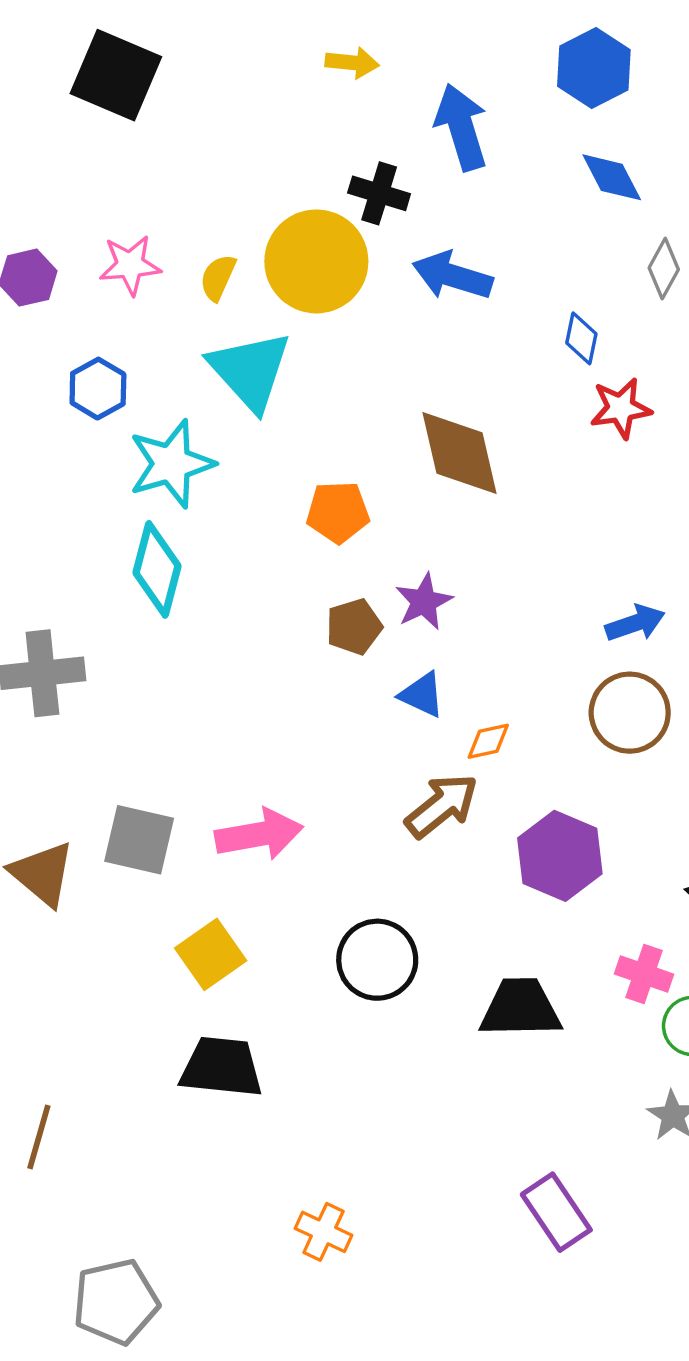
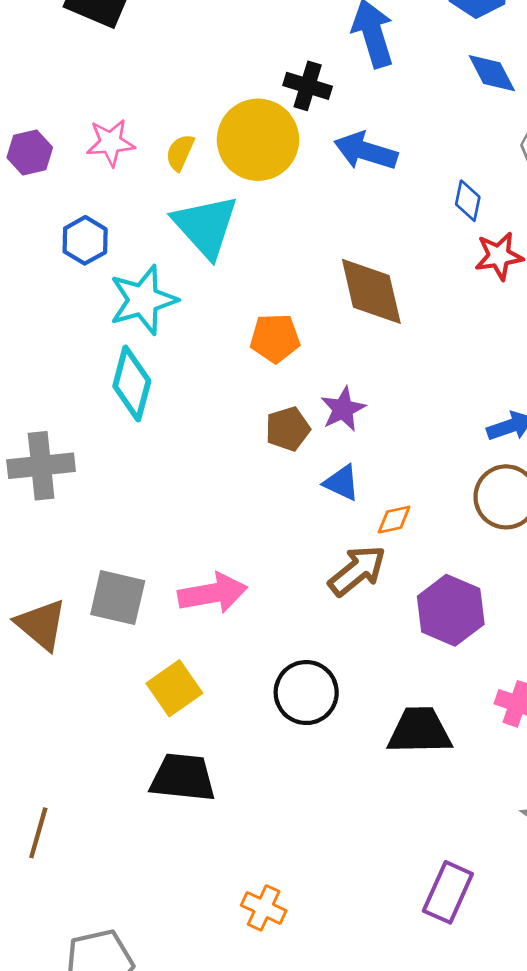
purple rectangle: (556, 1212) -> (448, 892), turned 58

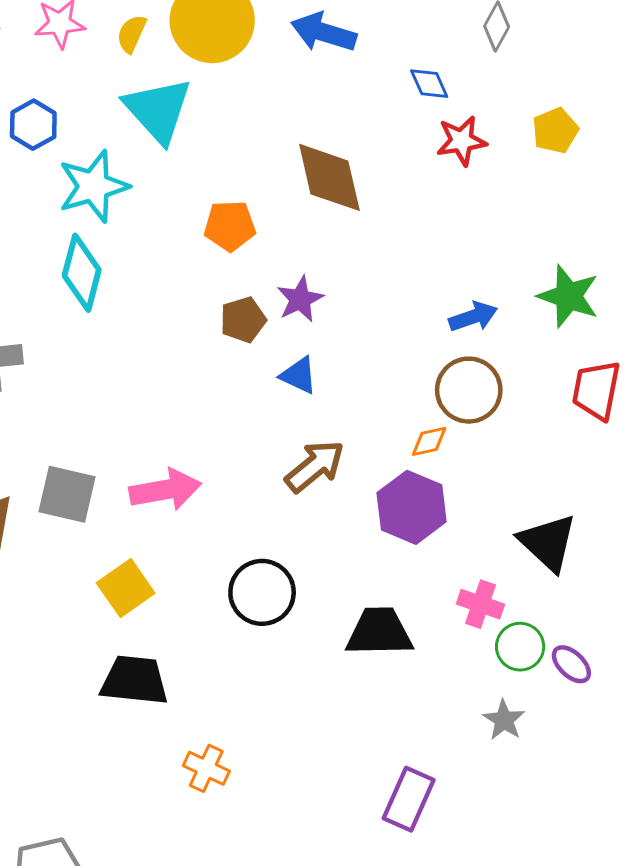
blue diamond: (468, 201) -> (429, 84), turned -36
orange diamond: (394, 520) -> (429, 441), moved
orange cross: (264, 908) -> (206, 768), moved

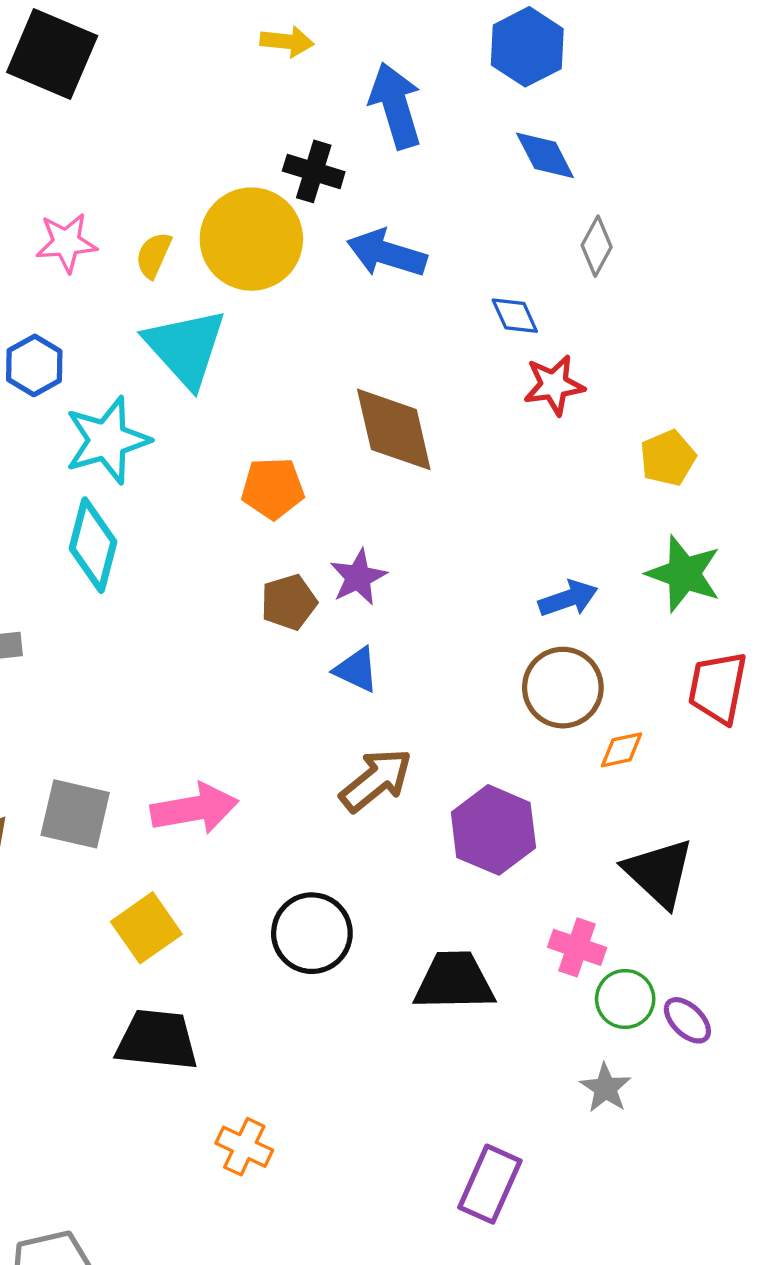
yellow pentagon: (555, 131) -> (668, 458), moved
orange diamond: (429, 441) -> (622, 750), moved

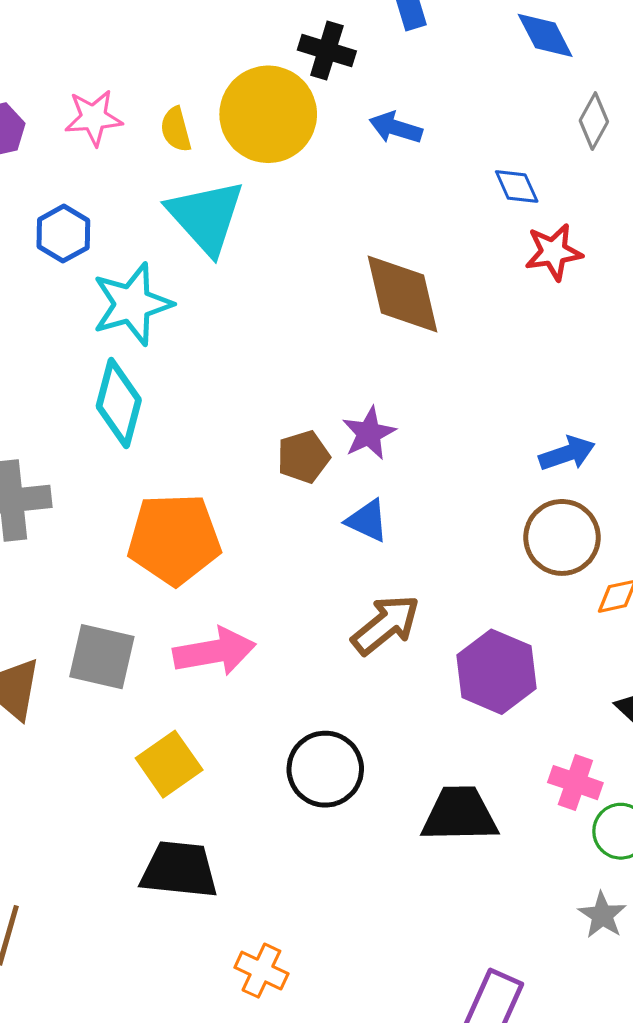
blue arrow: (387, 253) -> (396, 128), size x0.7
yellow semicircle: (154, 255) -> (176, 129), turned -39
orange pentagon: (273, 488) -> (174, 539), moved, size x1.6

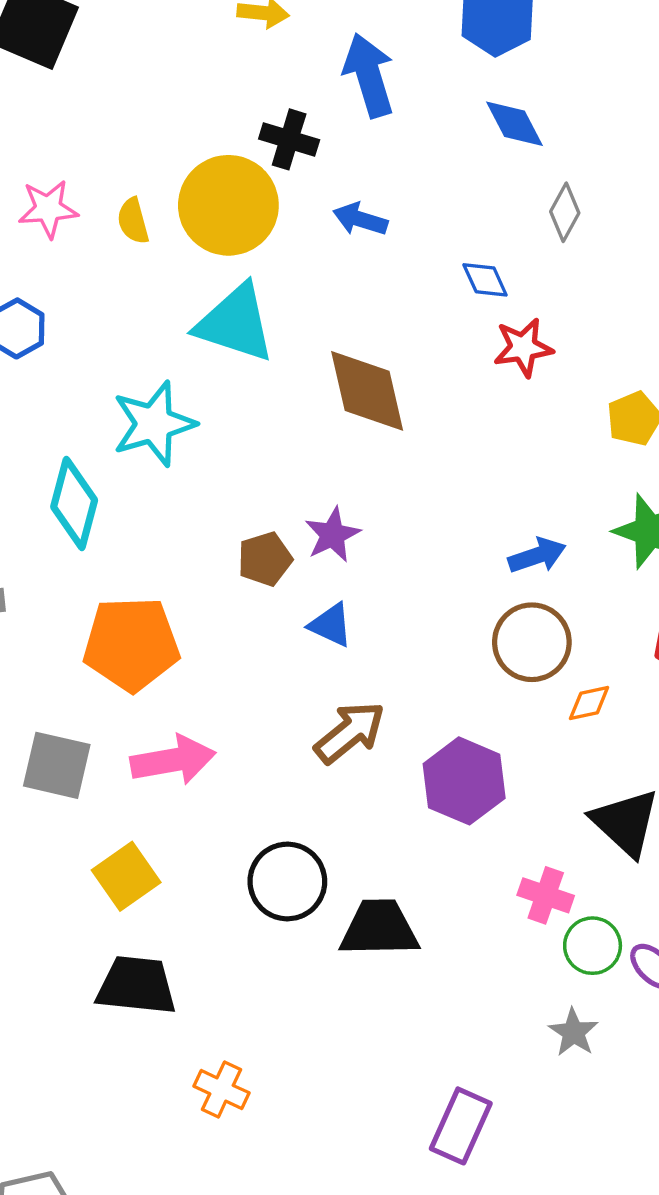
cyan triangle: (206, 217) -> (235, 323), moved, turned -30
cyan star: (132, 304) -> (154, 424), moved
black trapezoid: (460, 814) -> (379, 928), moved

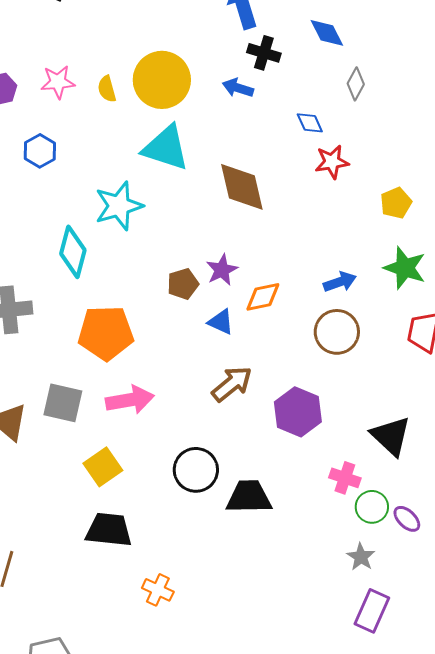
black cross: (289, 139) -> (264, 53), moved
orange diamond: (589, 703) -> (263, 297), moved, size x1.4
purple rectangle: (461, 1126) -> (372, 611), moved

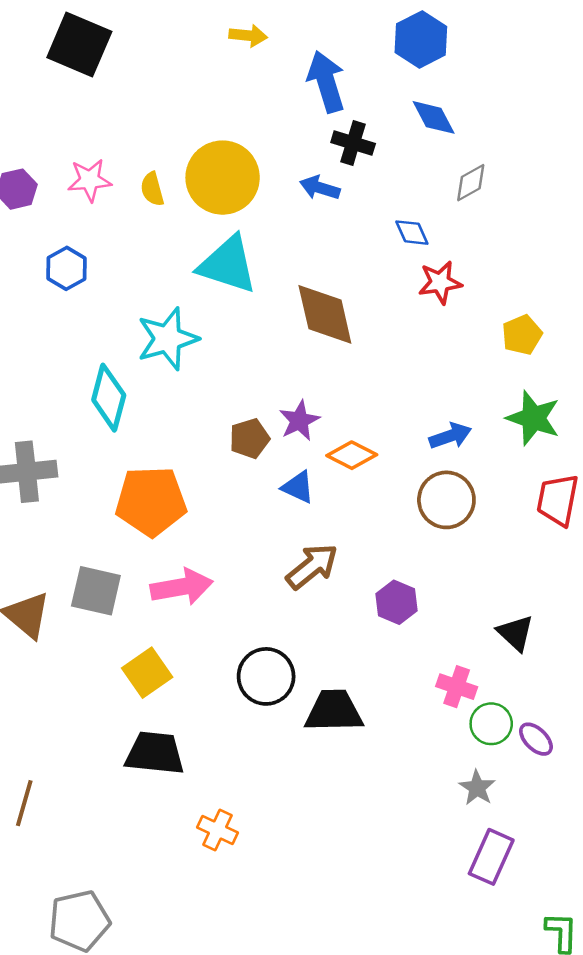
gray diamond: (356, 84) -> (471, 183), turned 32
orange diamond: (263, 297) -> (352, 455), turned 39
purple hexagon: (298, 412) -> (397, 602), size x0.7
black triangle: (391, 436) -> (516, 633), size x0.7

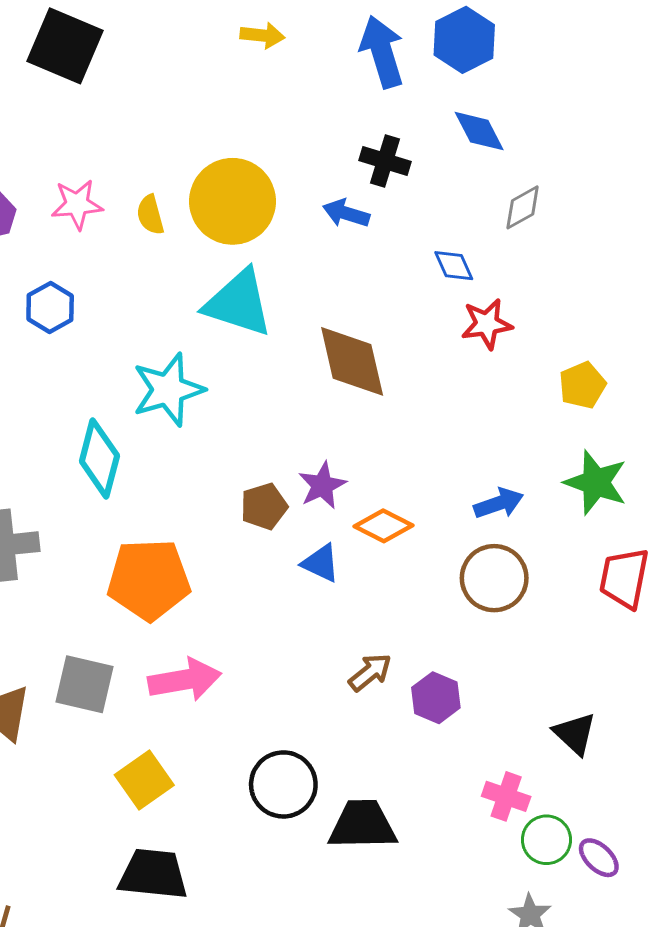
blue arrow: (326, 82) -> (382, 52), moved
brown arrow: (312, 566) -> (370, 672), moved, size x0.7

